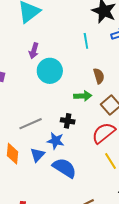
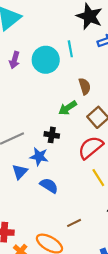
cyan circle: (50, 71) -> (46, 60), moved
green arrow: (83, 96) -> (68, 108), turned 150
blue semicircle: (64, 168) -> (49, 185), size x0.7

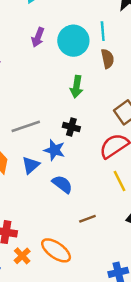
brown semicircle: (85, 86) -> (108, 59), moved
green arrow: (68, 108) -> (76, 87), moved, turned -54
brown line: (74, 223) -> (87, 219), moved

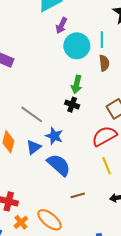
purple arrow: (38, 37) -> (61, 25), moved
gray line: (26, 126) -> (32, 114), turned 50
black cross: (71, 127) -> (72, 105), moved
blue semicircle: (62, 184) -> (59, 165), size x1.4

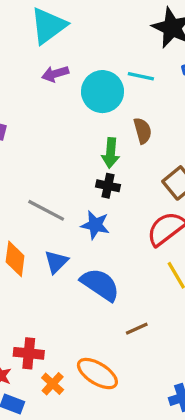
purple arrow: (61, 25) -> (55, 74), moved, turned 56
cyan line: (102, 40) -> (141, 76), turned -70
brown semicircle: (104, 63) -> (143, 131), moved
blue star: (54, 136) -> (95, 225), moved

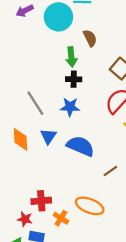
gray line: (46, 210) -> (35, 103), turned 40

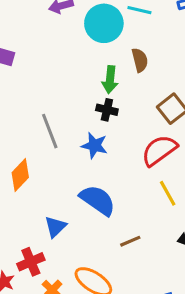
blue triangle: (48, 136) -> (55, 227), moved
orange diamond: (21, 139) -> (20, 175), turned 35
red cross: (41, 201) -> (31, 262), turned -30

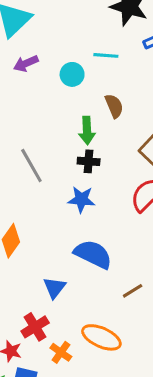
cyan circle: (104, 23) -> (72, 74), size x0.6
gray line: (50, 131) -> (31, 166), moved

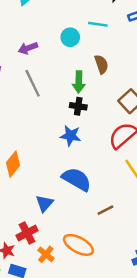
purple arrow: (26, 63) -> (28, 48), moved
gray line: (31, 166) -> (33, 83), moved

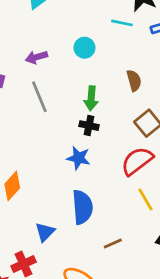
cyan line: (98, 24) -> (122, 23), moved
brown semicircle: (101, 64) -> (134, 81), moved
blue semicircle: (77, 179) -> (82, 207), turned 52

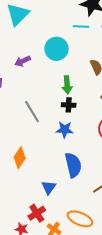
cyan circle: (84, 48) -> (56, 49), size x1.5
gray line: (39, 97) -> (32, 112), moved

